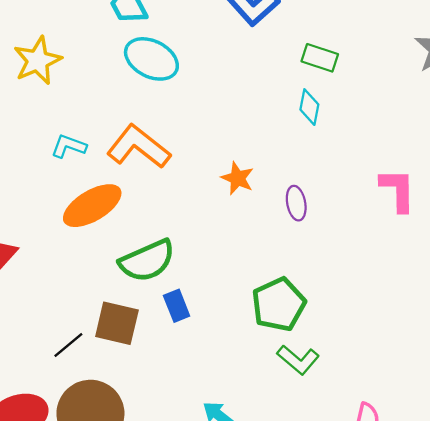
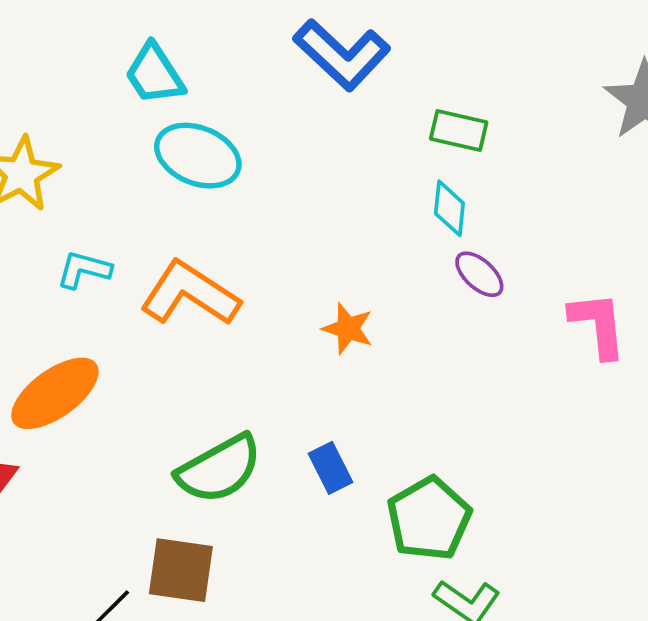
cyan L-shape: (69, 146) -> (84, 270), moved
purple ellipse: (296, 203) -> (479, 274), moved, turned -32
orange ellipse: (92, 206) -> (55, 393), moved
blue rectangle: (177, 306) -> (331, 468), moved

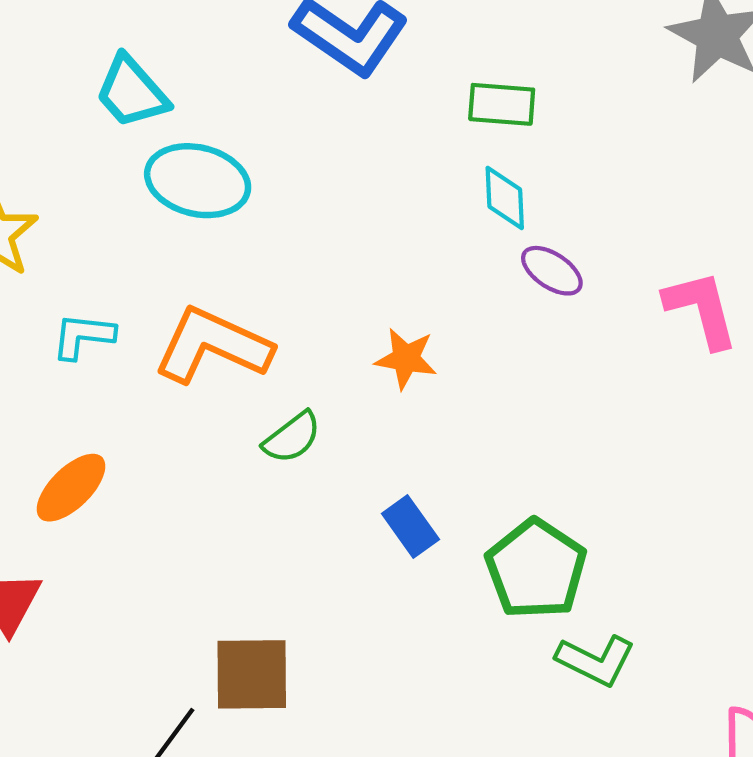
orange ellipse: (55, 393) -> (71, 488), size x0.7
green semicircle: (219, 469) -> (292, 437), moved, size x0.6

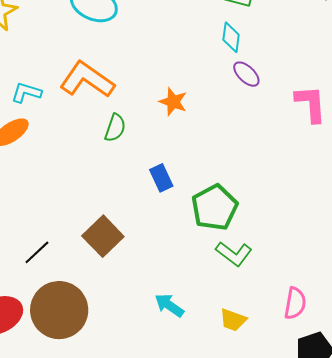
cyan L-shape: (83, 336) -> (26, 93), moved
green semicircle: (292, 437) -> (115, 128), turned -44
brown square: (252, 674) -> (103, 236), moved, turned 36

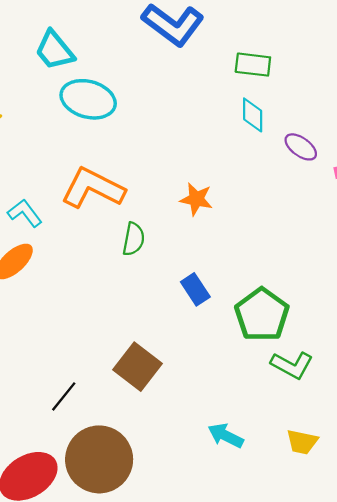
purple ellipse: (246, 74) -> (301, 147), moved
cyan L-shape: (26, 93) -> (25, 213), turned 44

